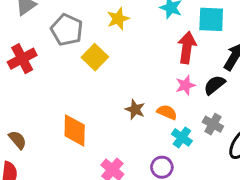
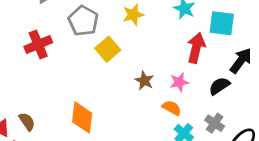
pink star: (185, 85) -> (179, 82), moved
brown star: (135, 109) -> (144, 81), moved

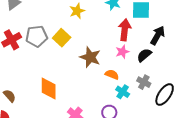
gray pentagon: (83, 21) -> (37, 36), moved, turned -30
brown star: (144, 81) -> (90, 57), size x1.5
pink star: (179, 82) -> (122, 52), moved

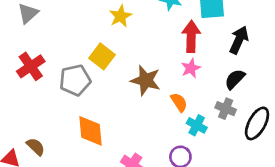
gray pentagon: (37, 36) -> (75, 80), moved
black semicircle: (144, 55) -> (235, 79), moved
orange semicircle: (112, 75) -> (179, 102), turned 40

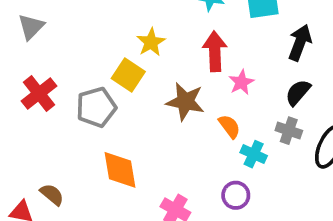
yellow star: (120, 16) -> (151, 42), moved
red arrow: (191, 36) -> (215, 51), moved

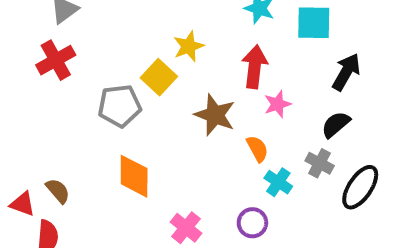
red cross: (39, 94) -> (56, 60), moved

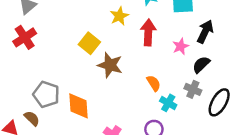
yellow star: (189, 46) -> (119, 16), moved
pink star: (277, 104) -> (181, 46), moved
gray pentagon: (119, 106) -> (46, 94), moved, turned 30
brown star: (215, 115) -> (110, 65), moved

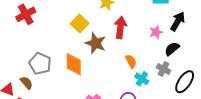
red arrow: (148, 33) -> (120, 27), moved
orange diamond: (79, 106) -> (74, 64), moved

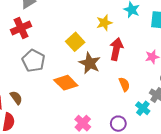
gray pentagon: (40, 64) -> (33, 61), moved
orange diamond: (74, 64) -> (66, 83), turned -50
cyan cross: (142, 79) -> (143, 108), moved

